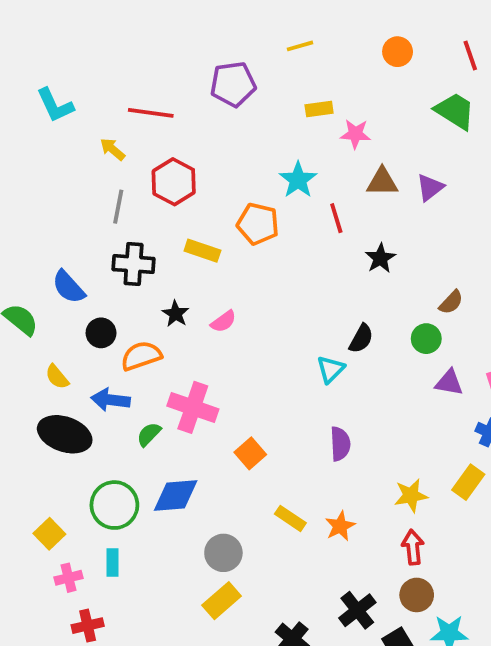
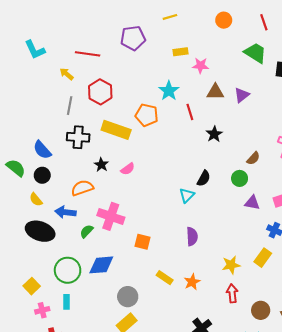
yellow rectangle: (202, 251) -> (116, 130), size x1.5
black circle: (101, 333) -> (42, 175), moved
orange square: (250, 453) -> (142, 242), turned -35
brown circle: (417, 595) -> (261, 310), moved

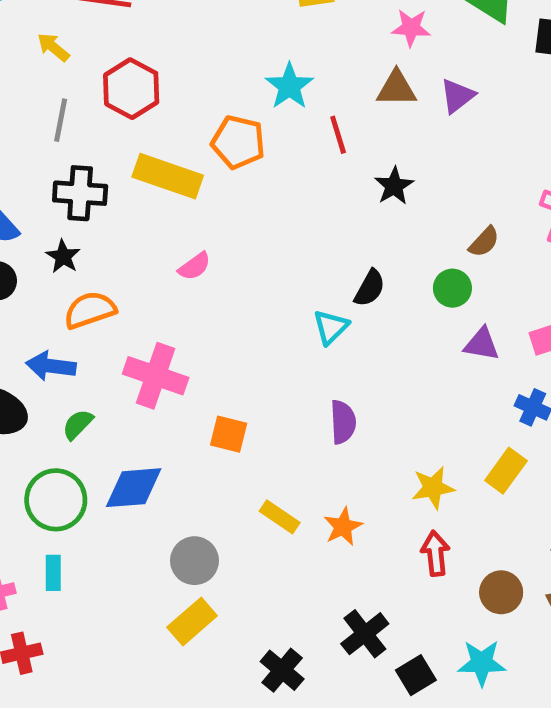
pink star: (201, 65) -> (411, 28), moved
black star: (101, 165) -> (63, 256), moved
green semicircle: (87, 231) -> (78, 424), moved

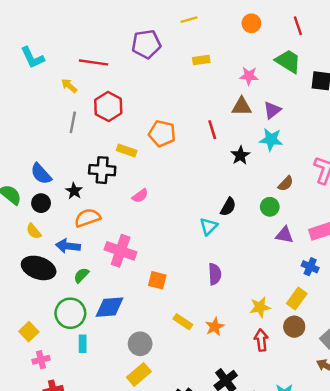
cyan star: (289, 86) -> (271, 140), moved, turned -30
yellow rectangle: (168, 176) -> (127, 151), size x0.6
black cross: (80, 193) -> (102, 170), moved
cyan rectangle: (53, 573) -> (83, 344), moved
brown circle: (501, 592) -> (294, 327), moved

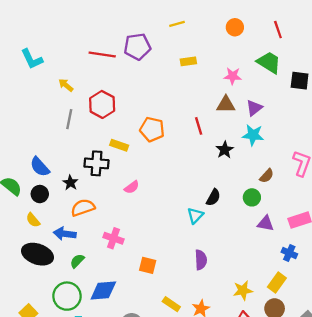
red line: (94, 62) -> (102, 54), moved
pink cross: (121, 251) -> (113, 238), size x0.7

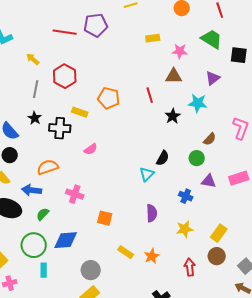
yellow rectangle: (188, 61) -> (153, 38), moved
purple triangle: (254, 108) -> (213, 78), moved
black star: (70, 183) -> (35, 118), moved
blue cross: (289, 253) -> (186, 196), moved
yellow star: (243, 290) -> (185, 229), moved

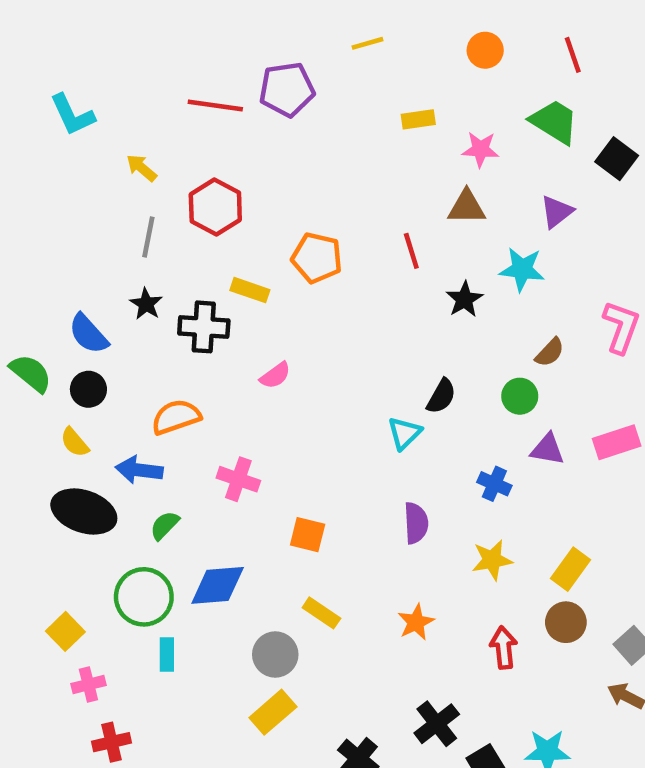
black square: (239, 55) -> (617, 159), turned 30
yellow rectangle: (126, 252) -> (321, 613), moved

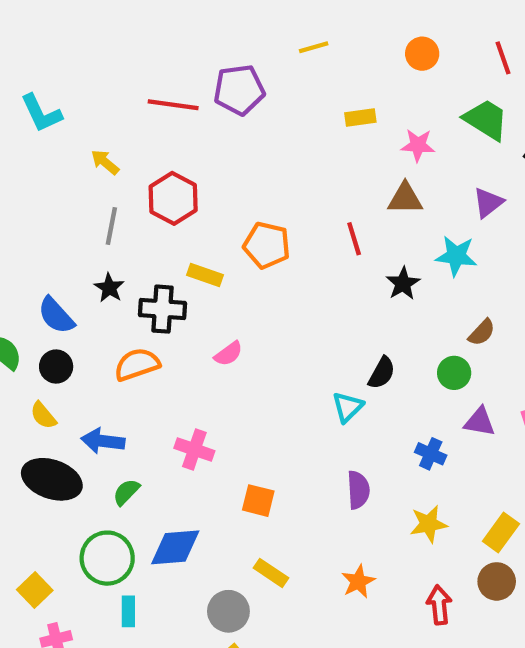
orange semicircle: (176, 417) -> (137, 364), moved

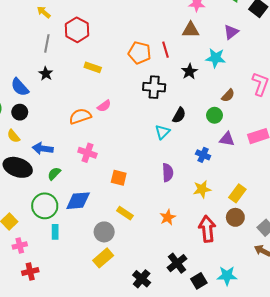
orange pentagon: (267, 245) -> (140, 53), moved
black cross: (162, 309) -> (154, 87), moved
orange semicircle: (137, 364) -> (80, 116), moved
red arrow: (439, 605) -> (207, 229), size x1.4

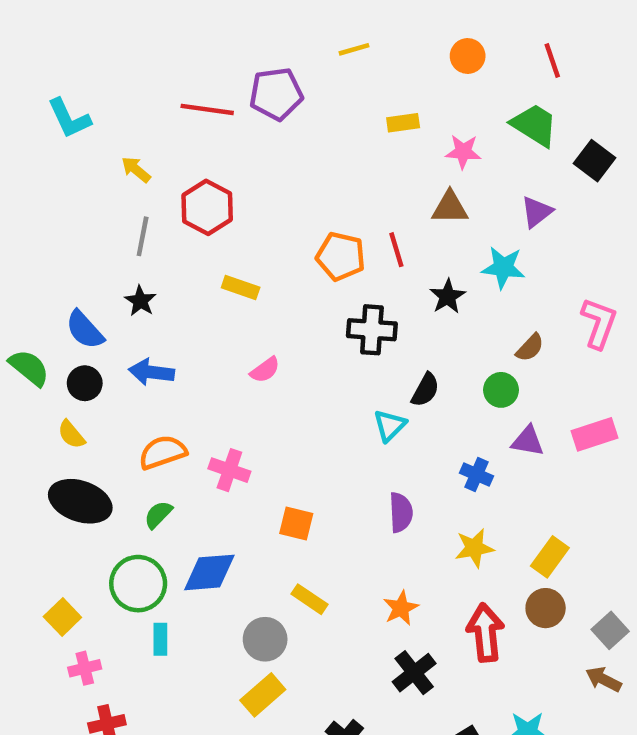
orange semicircle: (80, 116) -> (163, 452), moved
blue arrow: (43, 149) -> (151, 372), moved
black cross: (177, 263) -> (414, 673), moved

